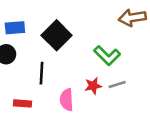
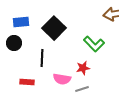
gray line: (117, 85) -> (82, 89), moved
pink semicircle: (67, 100) -> (62, 79), turned -78

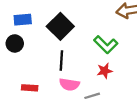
black line: (42, 58) -> (61, 61), moved
red star: (83, 68) -> (105, 71), moved

